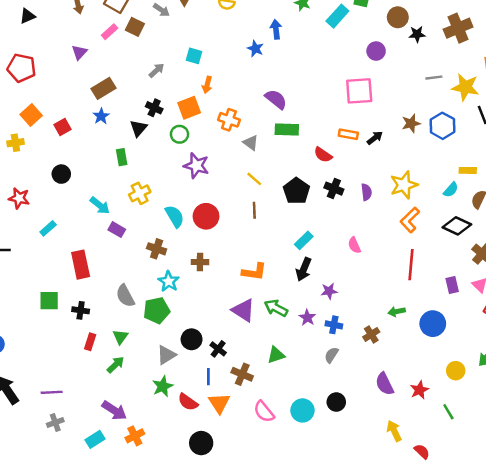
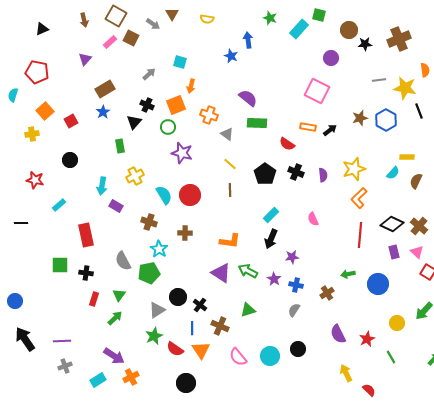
pink square: (359, 91) -> (317, 91), turned 30
cyan arrow: (100, 205) -> (102, 186), turned 60
black diamond: (457, 226) -> (392, 224), moved

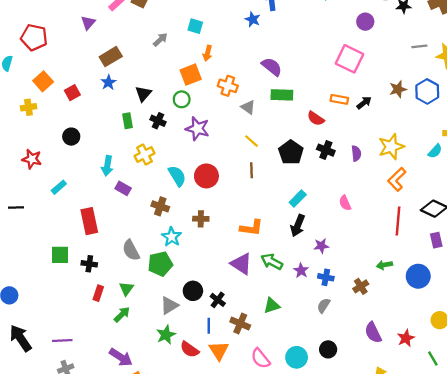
black cross: (147, 105) -> (158, 121), moved

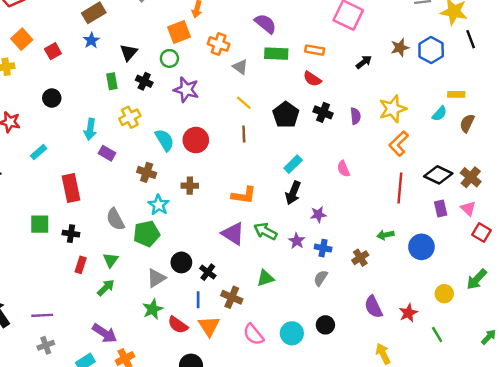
orange rectangle: (339, 99) -> (315, 50), moved

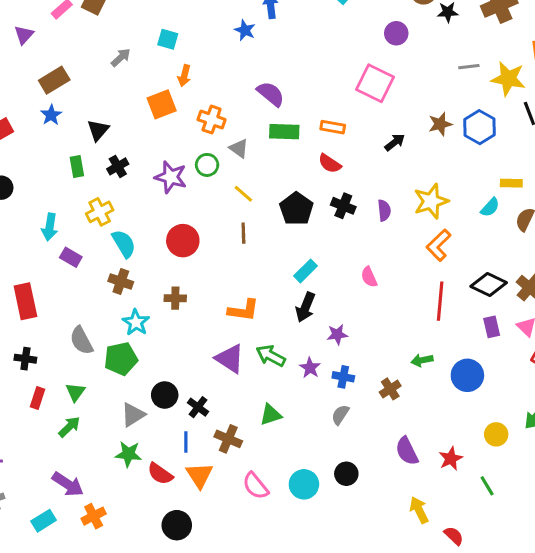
green circle: (169, 58) -> (207, 165), moved
black cross: (144, 81) -> (118, 166), turned 35
cyan semicircle: (165, 140) -> (124, 244), moved
green star: (153, 309) -> (128, 454), turned 30

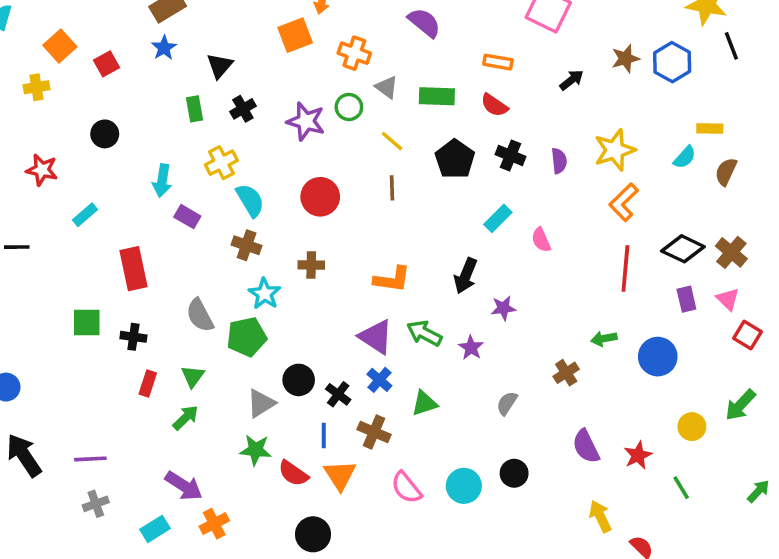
green rectangle: (284, 132) -> (437, 96), moved
cyan rectangle: (305, 271) -> (498, 218), moved
blue cross: (343, 377) -> (379, 380), moved, turned 30

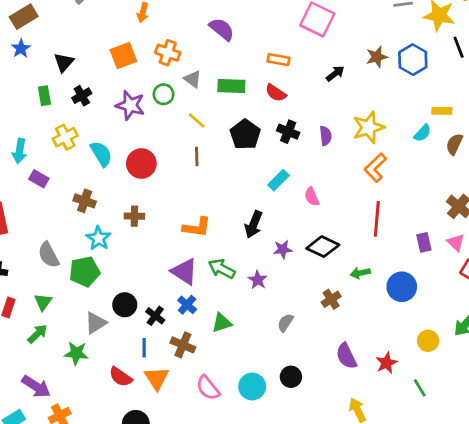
orange square: (295, 35) -> (123, 55), moved
cyan semicircle: (250, 200) -> (101, 154), moved
black diamond: (683, 249) -> (323, 247), moved
green star: (256, 450) -> (76, 353), moved

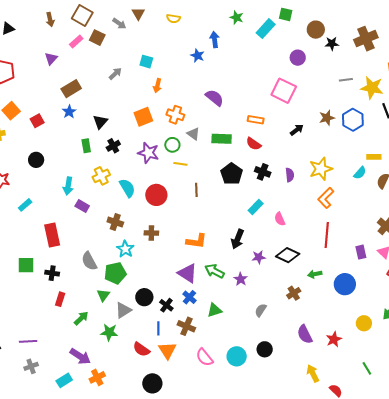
yellow line: (197, 121) -> (180, 164), moved, turned -32
green triangle: (43, 302) -> (103, 295), moved
green line: (420, 388) -> (367, 368), moved

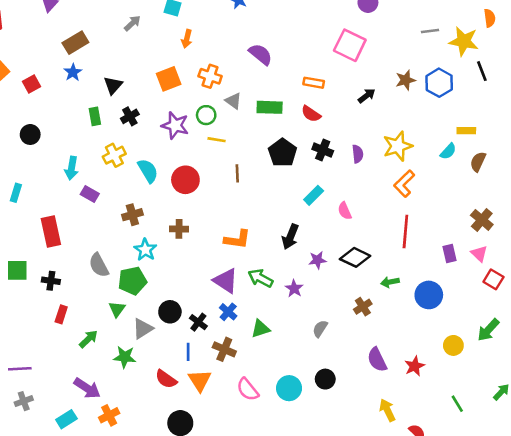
cyan rectangle: (25, 205) -> (16, 193), turned -32
brown cross: (115, 222) -> (132, 215), turned -35

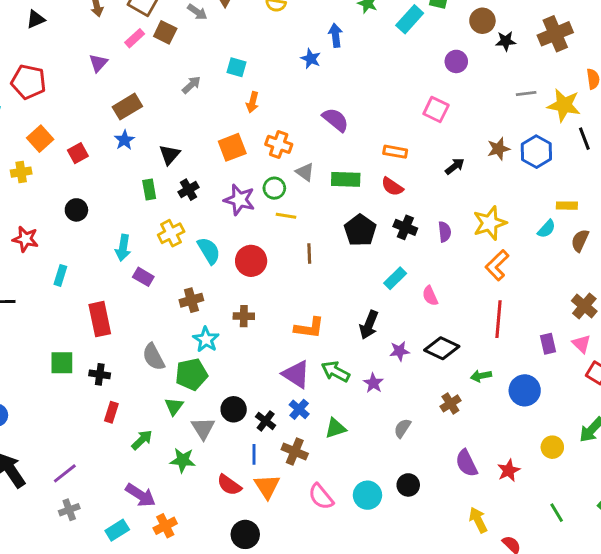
pink square: (350, 45) -> (436, 110), size x0.7
gray triangle: (143, 329) -> (203, 428), turned -30
purple line: (20, 369) -> (65, 473), turned -35

